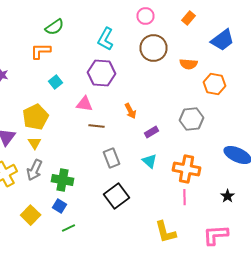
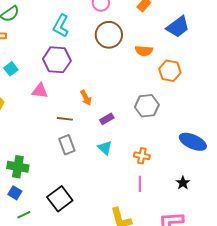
brown line: (96, 126) -> (65, 119), moved
orange cross: (186, 169) -> (142, 156), size x0.6
black square: (116, 196) -> (60, 199), moved

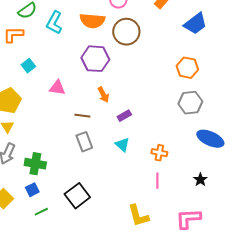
cyan L-shape: (61, 26) -> (54, 23), moved
orange semicircle: (144, 51) -> (92, 21), moved, size x1.4
purple hexagon: (57, 60) -> (95, 59), moved
gray hexagon: (147, 106) -> (190, 103), moved
blue square: (15, 193) -> (32, 190), turned 32

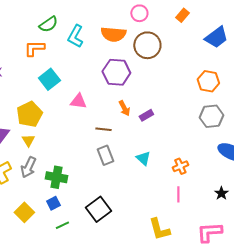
cyan square: (28, 66) -> (49, 79), size x1.5
purple rectangle: (124, 116) -> (146, 115), moved
orange cross: (159, 153) -> (180, 166), turned -35

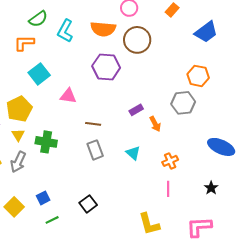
orange arrow: (124, 108) -> (155, 124), moved
gray hexagon: (211, 116) -> (183, 103), moved
green cross: (56, 177) -> (46, 142), moved
black square: (98, 209) -> (88, 204), size x0.7

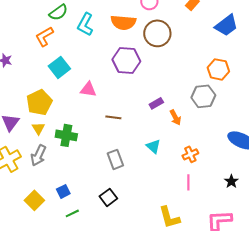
orange L-shape: (24, 43) -> (44, 36), turned -30
gray rectangle: (95, 150) -> (115, 159), moved

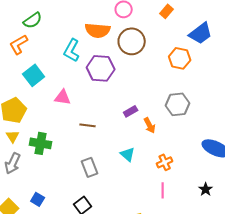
cyan L-shape: (85, 24) -> (72, 50), moved
orange hexagon: (218, 69) -> (180, 58), moved
blue square: (63, 191) -> (38, 199), turned -32

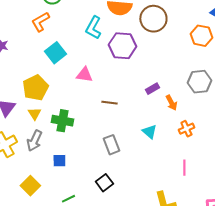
orange cross: (165, 162) -> (186, 129), moved
blue square: (38, 199) -> (59, 161), moved, turned -32

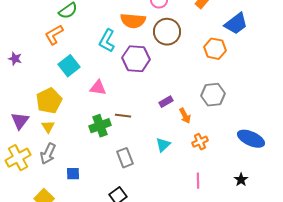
green cross: (62, 121) -> (100, 126), moved, turned -30
cyan triangle: (149, 132) -> (163, 145), turned 35

